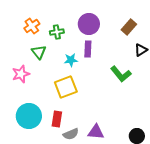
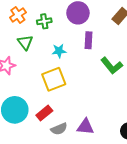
purple rectangle: (88, 49) -> (89, 40), moved
red rectangle: (57, 119) -> (44, 113), turned 42

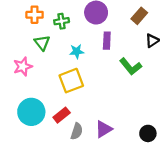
orange cross: (18, 15) -> (35, 15), turned 35
purple triangle: (85, 127) -> (104, 129), turned -36
gray semicircle: (59, 129) -> (77, 131), turned -49

